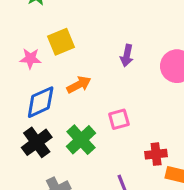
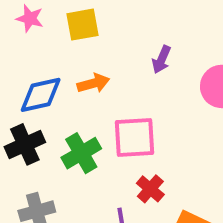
pink star: (30, 59) -> (30, 18), moved
pink square: (119, 119) -> (135, 138), size x1.6
red cross: (156, 154) -> (150, 189), moved, turned 35

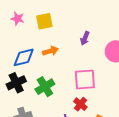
pink square: (135, 138) -> (85, 79), moved

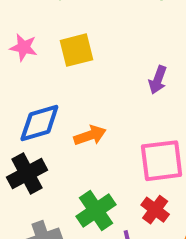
orange arrow: (50, 51) -> (90, 135), moved
green cross: (45, 87) -> (96, 211), moved

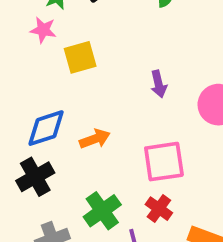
pink star: (24, 47) -> (43, 30), moved
purple arrow: (158, 80) -> (159, 84), turned -32

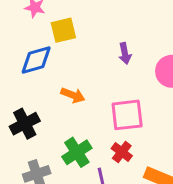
blue diamond: (46, 128) -> (36, 60), moved
orange arrow: (95, 139) -> (73, 95), turned 40

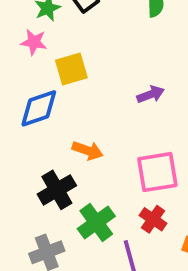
purple arrow: (125, 53) -> (151, 94), turned -96
black cross: (25, 124) -> (57, 190), moved

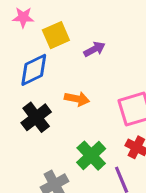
purple arrow: (151, 94) -> (94, 49), moved
black cross: (57, 190) -> (36, 117), moved

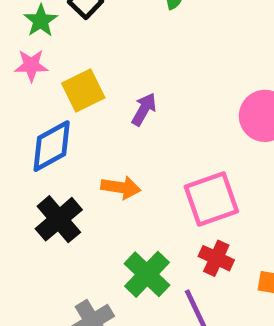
purple arrow: (94, 49) -> (144, 109), turned -30

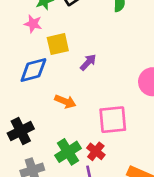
black cross: (59, 219) -> (21, 131), moved
red cross: (216, 258) -> (96, 151), moved

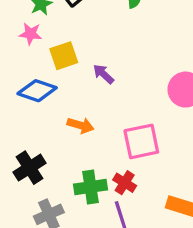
purple arrow: (88, 62) -> (103, 74), turned -84
blue diamond: (33, 70) -> (37, 91), turned 40
green cross: (68, 152) -> (90, 187), turned 30

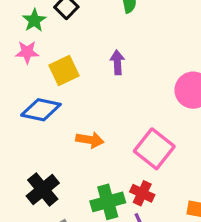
purple arrow: (103, 74) -> (117, 62), moved, turned 50
pink square: (141, 141) -> (154, 149), turned -33

